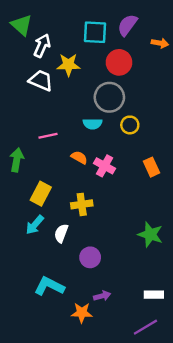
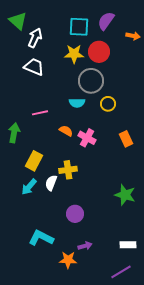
yellow star: (68, 65) -> (74, 54), moved
white semicircle: (61, 233) -> (51, 183), moved

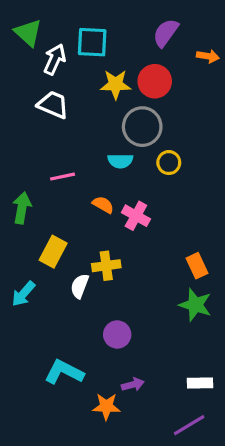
cyan square: (79, 27) -> (92, 42), moved
orange rectangle: (126, 139) -> (197, 266), moved
cyan arrow: (29, 187) -> (23, 294), moved

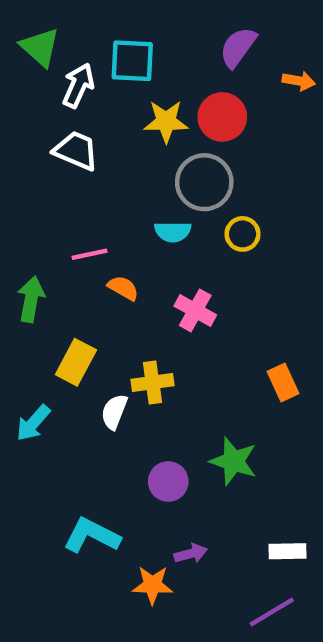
orange semicircle: (103, 205) -> (123, 288), moved
green star: (195, 305) -> (234, 461), moved

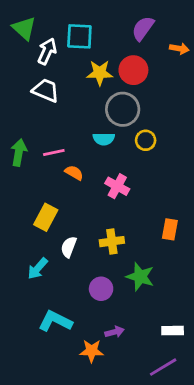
green arrow: (31, 299) -> (19, 152), moved
yellow cross: (152, 382) -> (112, 242), moved
orange rectangle: (283, 382) -> (170, 229), turned 35
cyan arrow: (33, 423) -> (38, 269), moved

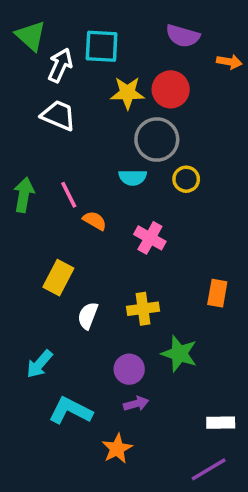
purple semicircle: (143, 28) -> (183, 36), turned -110
pink line: (54, 152) -> (69, 195), turned 75
cyan arrow: (38, 269) -> (39, 364), moved
purple arrow: (115, 332) -> (136, 404), moved
orange star: (92, 351) -> (117, 449), turned -30

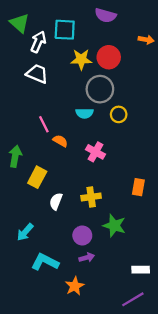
purple semicircle: (183, 36) -> (105, 15), moved
green arrow: (24, 195) -> (15, 156), moved

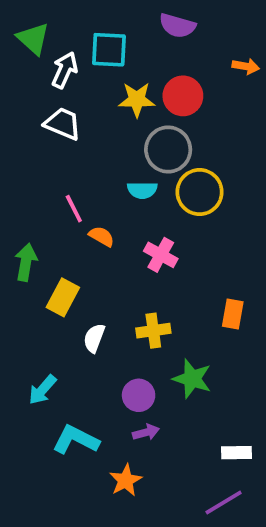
yellow circle: (119, 114) -> (200, 192), size x1.6

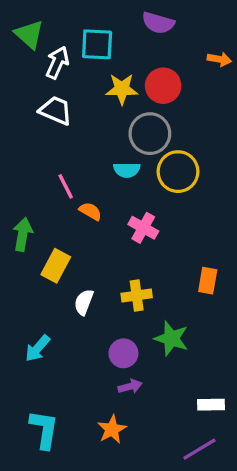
cyan L-shape: (76, 440) -> (44, 429), moved, turned 72

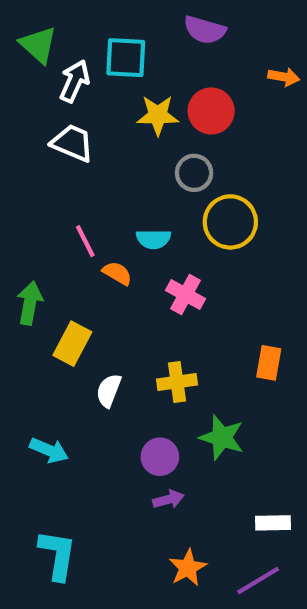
gray circle: (150, 134) -> (194, 173), size x0.7
cyan semicircle: (127, 170) -> (154, 239), moved
cyan arrow: (38, 348) -> (49, 450), turned -108
orange star: (112, 429) -> (188, 568), moved

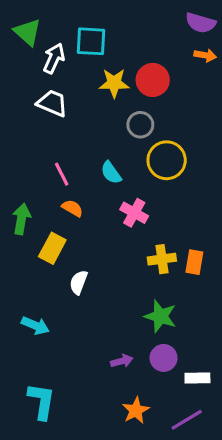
purple semicircle: (205, 30) -> (201, 23), moved
cyan semicircle: (154, 239) -> (111, 173), turned 55
orange semicircle: (117, 273) -> (72, 208), moved
yellow cross: (177, 382) -> (162, 259), moved
purple circle: (160, 457) -> (164, 358), moved

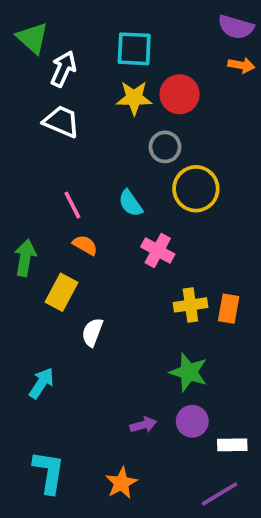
cyan square: (91, 41) -> (134, 49), moved
cyan arrow: (35, 325) -> (41, 383), turned -80
orange star: (136, 410) -> (121, 483), moved

